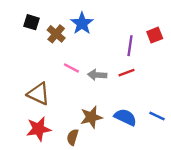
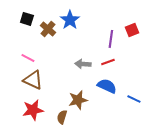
pink line: (71, 68) -> (28, 58), moved
blue semicircle: (125, 117) -> (107, 86), moved

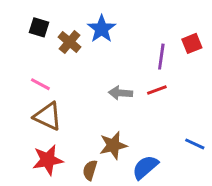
blue semicircle: (107, 86) -> (145, 167), moved, turned -66

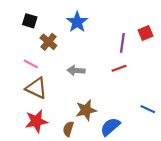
brown cross: (70, 42) -> (48, 42), moved
gray arrow: (121, 93) -> (76, 70), moved

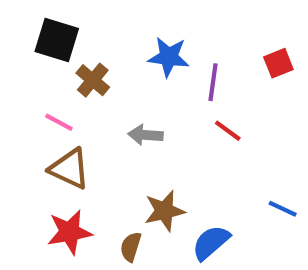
black square: (30, 21) -> (57, 40), size x1.5
blue star: (77, 22) -> (169, 57), moved, turned -30
purple line: (122, 43) -> (213, 82), moved
red line: (119, 68) -> (228, 131), turned 56

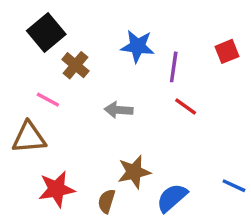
black square: (57, 40) -> (46, 32), turned 33
brown triangle: (70, 169) -> (29, 137), moved, turned -30
blue line: (283, 209) -> (234, 186), moved

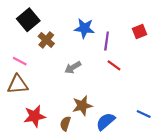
pink line: (48, 100) -> (20, 61), moved
gray arrow: (119, 110) -> (73, 67), turned -35

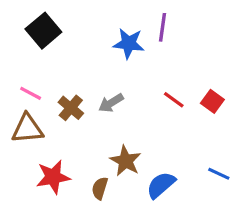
red square: (139, 31) -> (212, 101), moved, turned -32
brown cross: (46, 40) -> (71, 108), moved
purple line: (107, 41) -> (162, 27), moved
brown star: (82, 106) -> (125, 161), turned -30

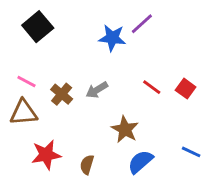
purple line: (162, 27) -> (142, 24), turned 40
brown star: (125, 161) -> (125, 129), moved

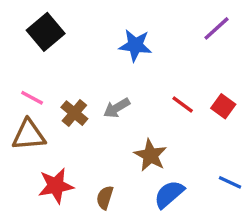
purple line: (142, 24) -> (216, 28), moved

